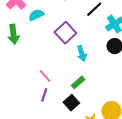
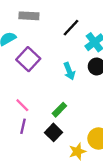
purple square: (65, 33) -> (28, 59), moved
cyan arrow: (82, 53) -> (69, 71), moved

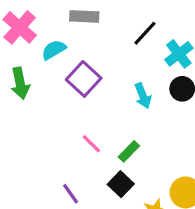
pink line: (22, 105) -> (91, 144), moved
purple line: (23, 126) -> (71, 194), moved, turned -48

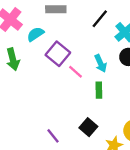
pink line: (91, 144) -> (75, 72), moved
green rectangle: (129, 151) -> (99, 90), moved, turned -42

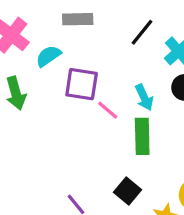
purple square: (58, 54) -> (82, 84), turned -30
green rectangle: (99, 90) -> (142, 136), size x1.5

